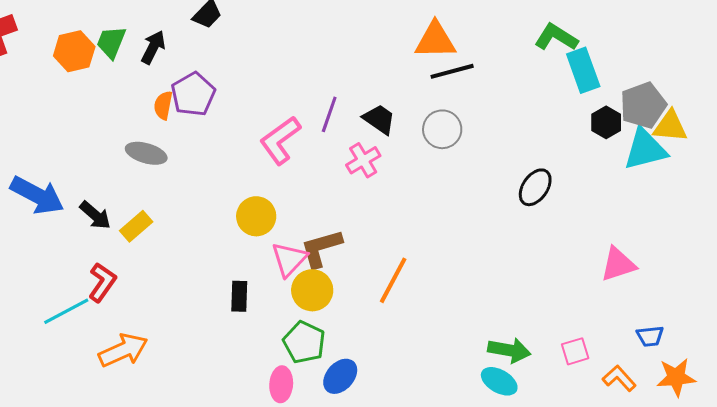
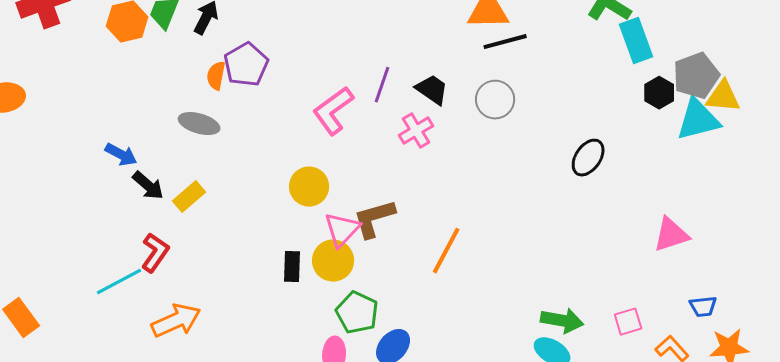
blue arrow: (37, 195) -> (121, 155), moved, size x0.6
yellow circle: (312, 290) -> (333, 261), moved

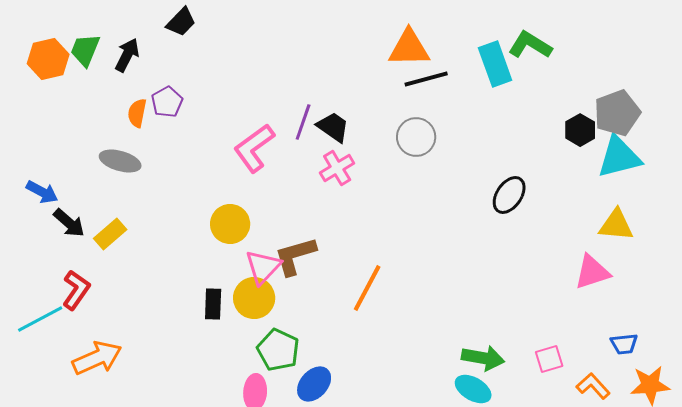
cyan rectangle: (636, 41) -> (495, 64), moved
purple pentagon: (246, 65) -> (167, 102), size x0.7
black trapezoid: (432, 90) -> (333, 127), moved
yellow triangle: (723, 97) -> (616, 225), moved

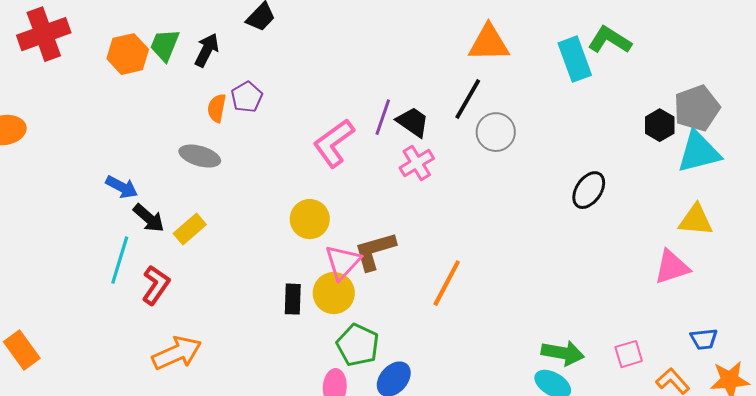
black line: (426, 79) -> (468, 99), moved, turned -45
cyan line: (40, 319) -> (120, 260), moved, turned -45

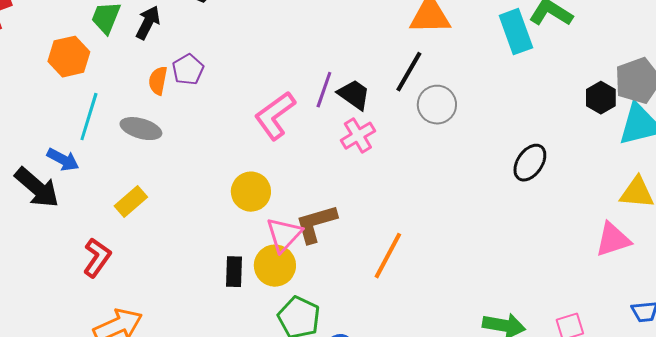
orange hexagon: (128, 54) -> (69, 57), moved
black arrow: (149, 218) -> (37, 188), moved, size x1.4
cyan line: (120, 260) -> (89, 117), moved

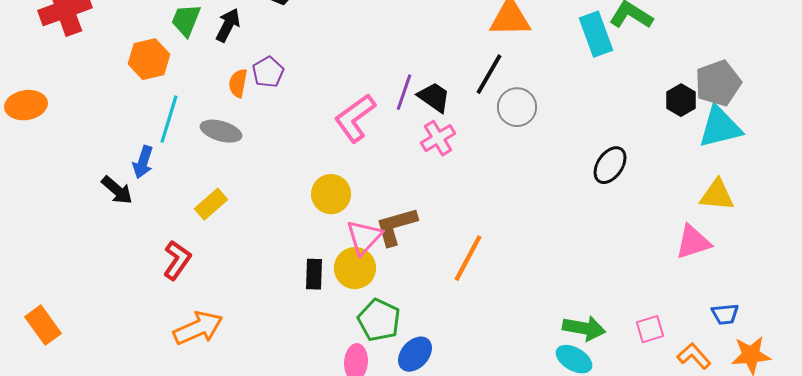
blue arrow: (63, 160) -> (143, 162), turned 80
black arrow: (37, 188) -> (117, 190), size x0.7

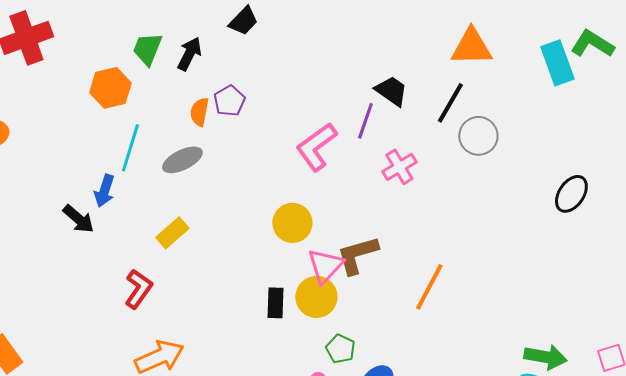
black trapezoid: (434, 97) -> (391, 91), moved
gray ellipse: (221, 131) -> (182, 160), turned -42
green pentagon: (379, 320) -> (340, 349), size x0.7

